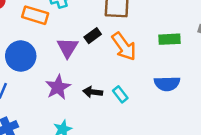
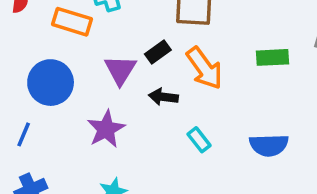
blue semicircle: (167, 84) -> (269, 145), moved
black arrow: (93, 92) -> (163, 97), moved

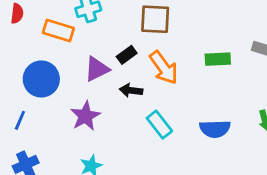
purple triangle: (120, 70) -> (97, 69), turned 32
cyan rectangle: (199, 140) -> (159, 125), size x1.4

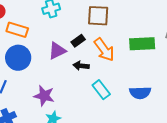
orange rectangle: (58, 31) -> (17, 30), moved
green rectangle: (218, 59) -> (142, 44), size x1.4
purple star: (85, 116) -> (44, 96), moved, turned -30

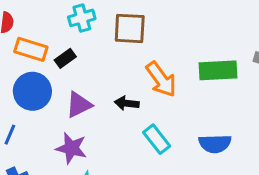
brown square: (98, 16) -> (130, 28), moved
black rectangle: (78, 41) -> (65, 58), moved
purple triangle: (57, 51) -> (79, 105), moved

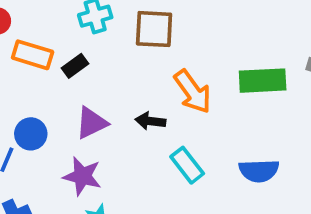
blue circle: (32, 91) -> (31, 134), moved, size x0.7

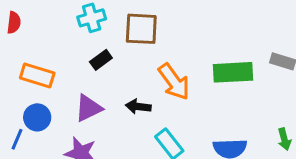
orange rectangle: (33, 55) -> (37, 75), moved
black rectangle: (75, 66) -> (101, 60), moved

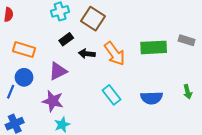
brown square: (141, 29) -> (93, 19), turned 30
black arrow: (138, 107) -> (87, 54), moved

